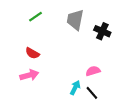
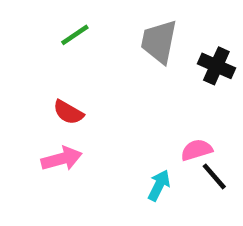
black line: (92, 93) -> (214, 176), moved

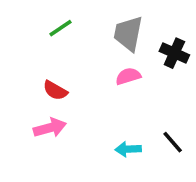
pink semicircle: (197, 150) -> (128, 76), moved
cyan arrow: (159, 185) -> (128, 149), turned -120

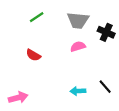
gray trapezoid: (128, 33) -> (78, 20), turned -95
pink arrow: (50, 128) -> (18, 98), moved

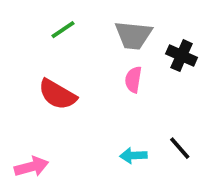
pink semicircle: (78, 46) -> (133, 80), turned -64
red semicircle: (33, 55) -> (57, 94), size x1.5

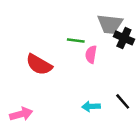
green line: (63, 30) -> (76, 40), moved, turned 42
gray trapezoid: (133, 35) -> (110, 24), moved

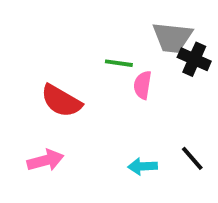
pink arrow: (21, 114) -> (45, 160), moved

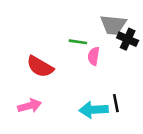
black line: (192, 158) -> (116, 103), moved, turned 30
cyan arrow: (143, 166) -> (94, 110), size x1.5

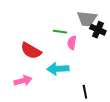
black line: (116, 103) -> (85, 92), moved
cyan arrow: (94, 110) -> (58, 69), moved

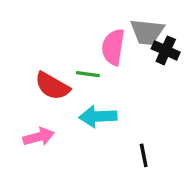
green line: (60, 32) -> (88, 74), moved
pink semicircle: (72, 43) -> (113, 47), moved, size x1.5

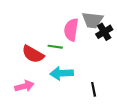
black cross: (166, 50) -> (104, 32), turned 35
black line: (144, 155) -> (94, 89), moved

